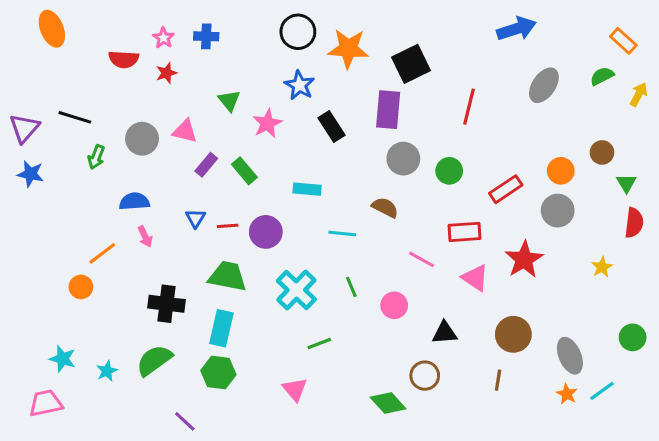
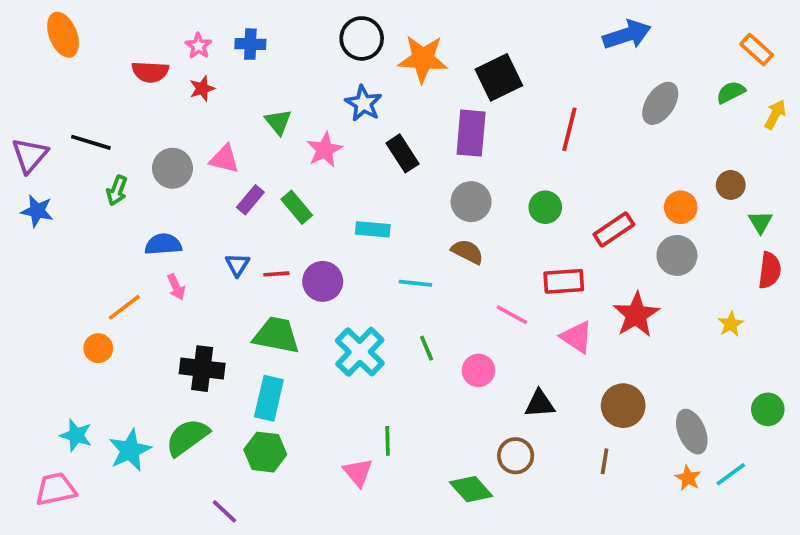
gray circle: (403, 159) -> (471, 202), moved
green line: (319, 343) -> (388, 441), moved, turned -70
cyan star: (107, 371) -> (130, 450), size x1.6

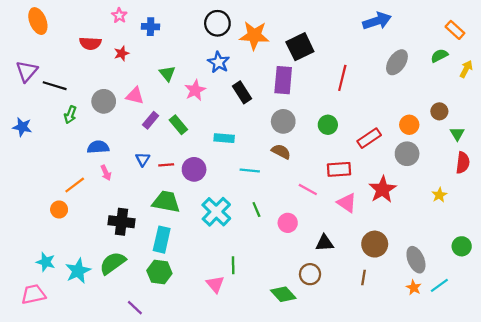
pink star: (198, 46) -> (119, 15), moved
purple triangle: (30, 155) -> (27, 71), moved

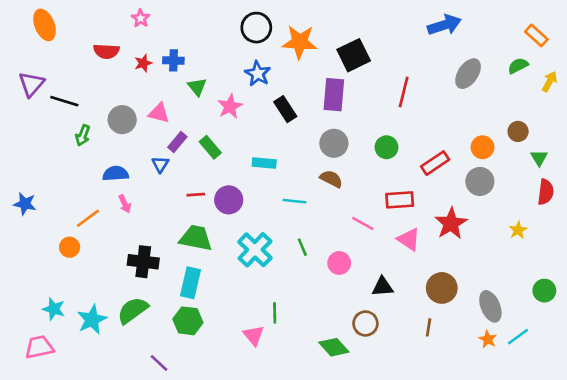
blue cross: (151, 27) -> (173, 60), moved
blue star: (22, 127) -> (25, 204), moved
blue triangle: (143, 159) -> (160, 164), moved

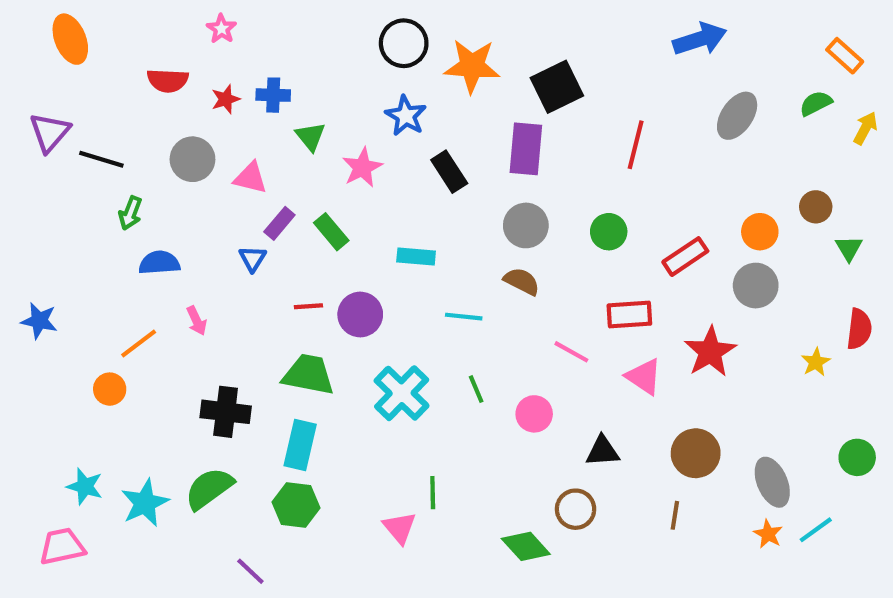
gray circle: (122, 120) -> (192, 159), moved
blue semicircle: (116, 174) -> (159, 263), moved
red semicircle: (546, 192) -> (859, 329), moved

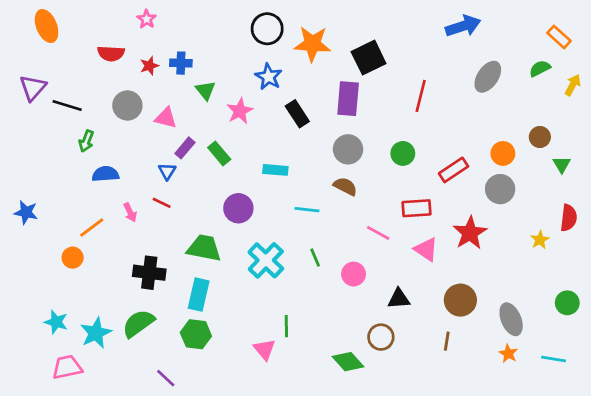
red line: (308, 306) -> (162, 203), moved, turned 30
cyan line: (816, 530) -> (554, 359), moved, turned 45
pink trapezoid: (62, 546) -> (67, 367), moved

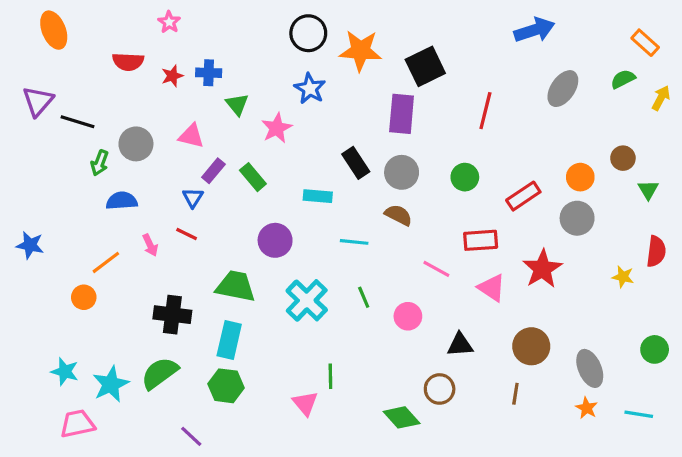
gray circle: (127, 105) -> (136, 144), moved
black rectangle: (297, 114) -> (356, 163), moved
yellow star: (540, 240) -> (623, 277), turned -30

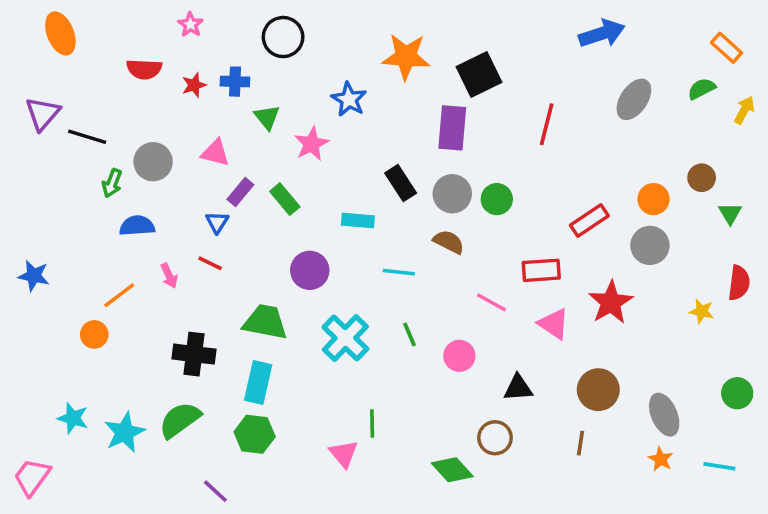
black circle: (308, 33) -> (283, 37), moved
green circle: (465, 177) -> (497, 199), moved
pink trapezoid: (77, 424) -> (32, 477), moved, turned -42

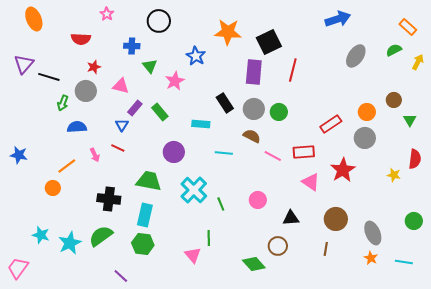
red star: (194, 85) -> (94, 67), moved
red line: (547, 124) -> (293, 70), moved
pink line: (491, 302) -> (273, 156), moved
green line: (410, 334) -> (221, 204), moved

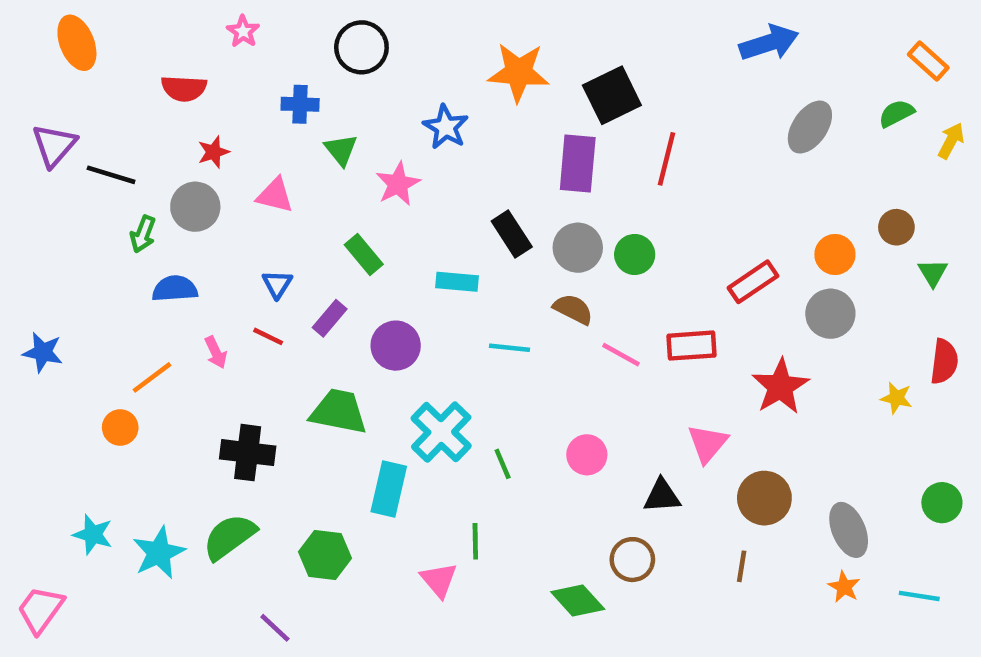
purple rectangle: (135, 108) -> (330, 318), moved
pink triangle: (311, 182) -> (707, 443), moved, turned 36
cyan rectangle: (145, 215) -> (389, 489), moved

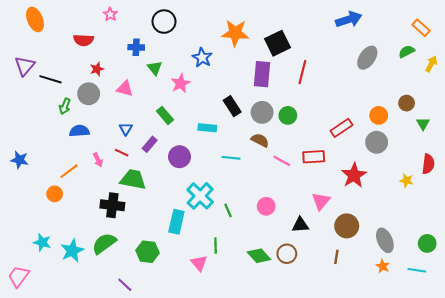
green trapezoid: (339, 412) -> (133, 179), moved
green circle: (942, 503) -> (427, 243), moved
green diamond: (578, 601) -> (259, 256), moved

